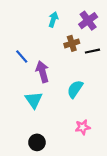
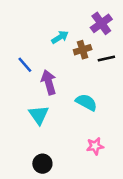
cyan arrow: (53, 19) -> (60, 37), moved, turned 40
cyan semicircle: (75, 89) -> (86, 102), turned 84

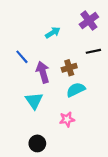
brown cross: (83, 50) -> (69, 68), moved
cyan semicircle: (86, 102) -> (76, 90), turned -54
pink star: (95, 146) -> (67, 119), moved

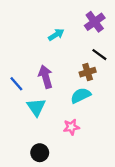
black line: (93, 51) -> (99, 55), turned 48
blue line: (22, 57) -> (16, 84), moved
brown cross: (69, 68) -> (88, 72), moved

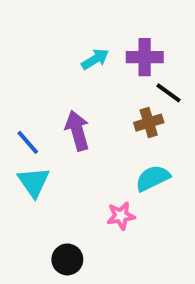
purple cross: (95, 22) -> (145, 57), moved, turned 36
cyan semicircle: (81, 95) -> (153, 178), moved
cyan triangle: (36, 107) -> (34, 182), moved

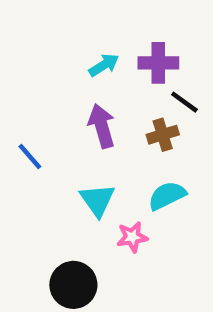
purple arrow: (77, 131) -> (102, 126), moved
cyan triangle: (34, 182) -> (97, 200), moved
black circle: (67, 259) -> (73, 285), size x1.4

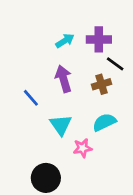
blue line: (30, 156) -> (31, 98), moved

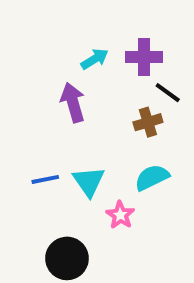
purple arrow: (64, 79) -> (73, 102), moved
blue line: (31, 98) -> (45, 179), moved, turned -60
pink star: (83, 148) -> (120, 215), turned -30

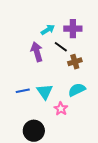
black line: (168, 93) -> (61, 47), moved

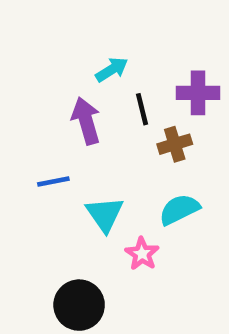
purple cross: (73, 29) -> (198, 93), moved
black line: (61, 47) -> (142, 109), turned 40
blue line: (23, 91) -> (53, 181), moved

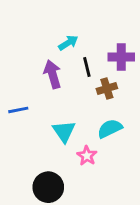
blue line: (53, 181) -> (18, 110), moved

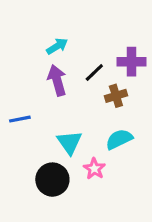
cyan arrow: (68, 43) -> (57, 46), moved
black line: (87, 67) -> (94, 73), turned 60
black circle: (48, 187) -> (52, 180), moved

